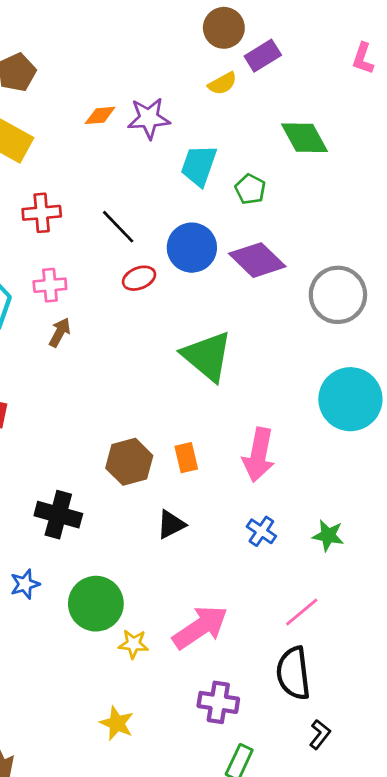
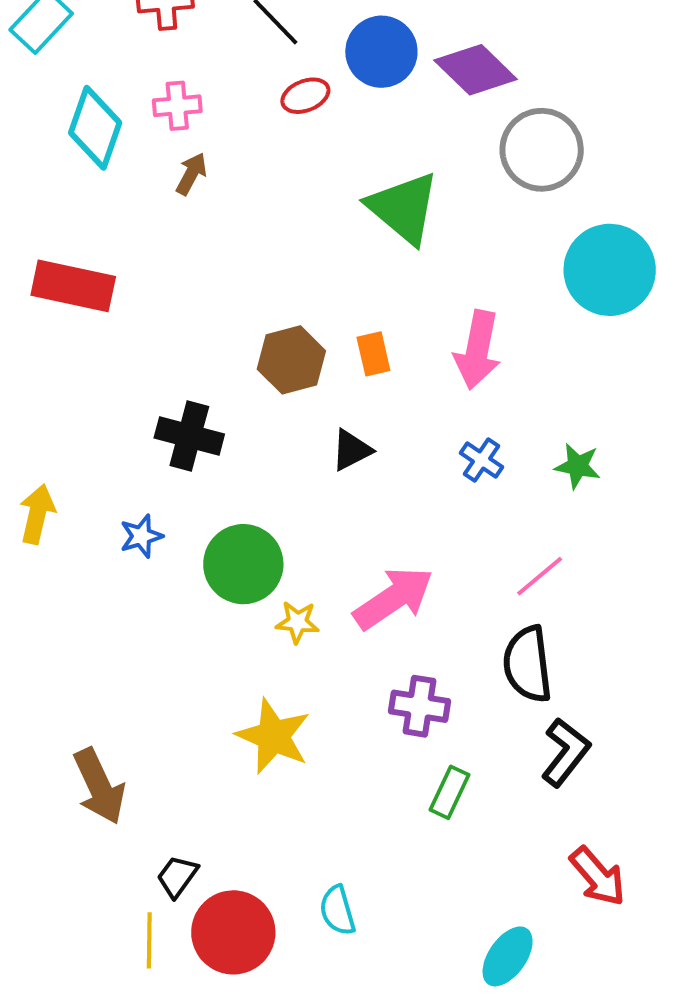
gray circle: (338, 295) -> (542, 150), moved
yellow star: (117, 723) -> (273, 736), size x1.5
black L-shape: (320, 734) -> (566, 752), size x1.6

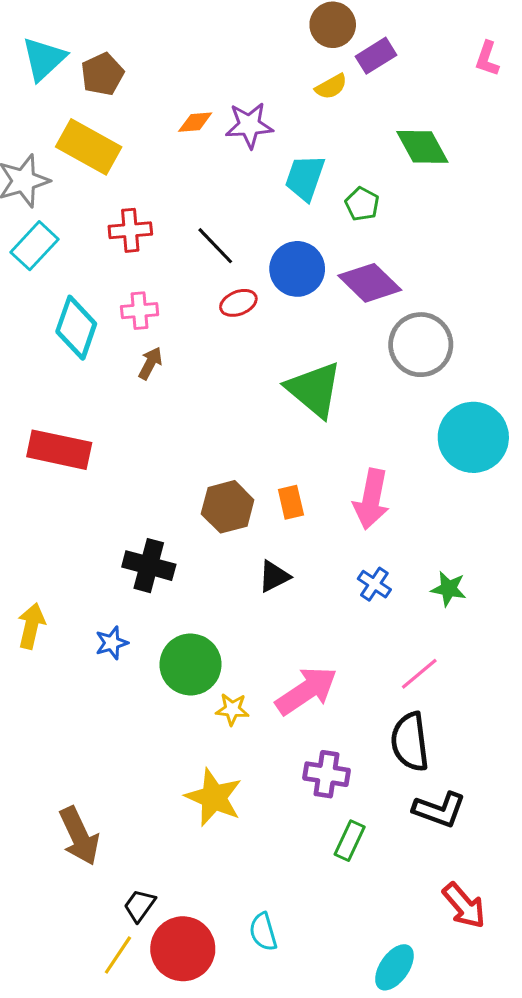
black L-shape: (566, 752) -> (439, 810), turned 72
yellow line: (149, 940) -> (118, 955), turned 33

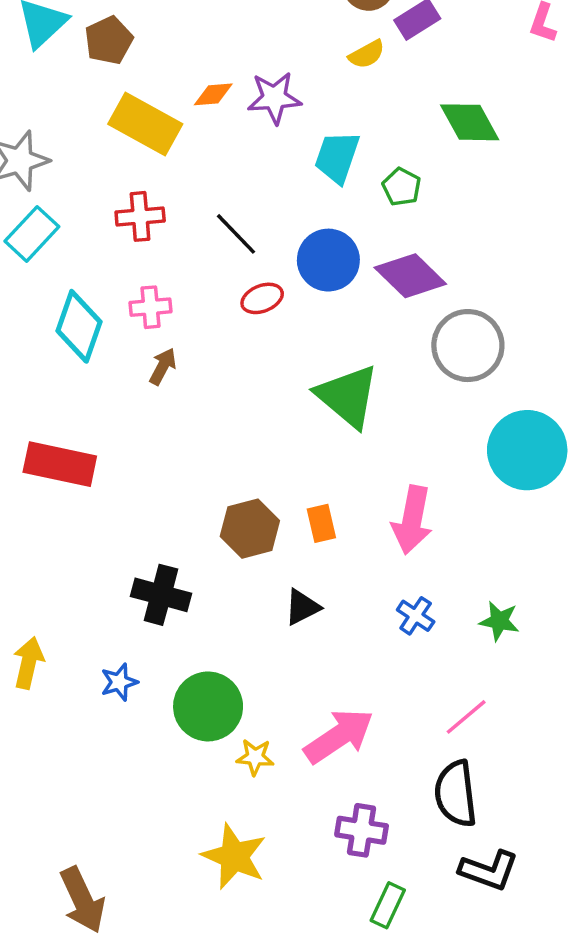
yellow rectangle: (89, 147) -> (145, 124), moved

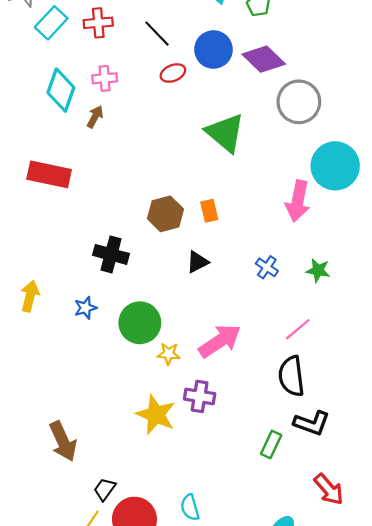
cyan rectangle: (32, 234) -> (51, 23), moved
brown arrow: (163, 366) -> (95, 117), moved
pink arrow: (412, 520) -> (298, 201), moved
purple cross: (362, 830) -> (200, 396), moved
green rectangle: (388, 905) -> (271, 444), moved

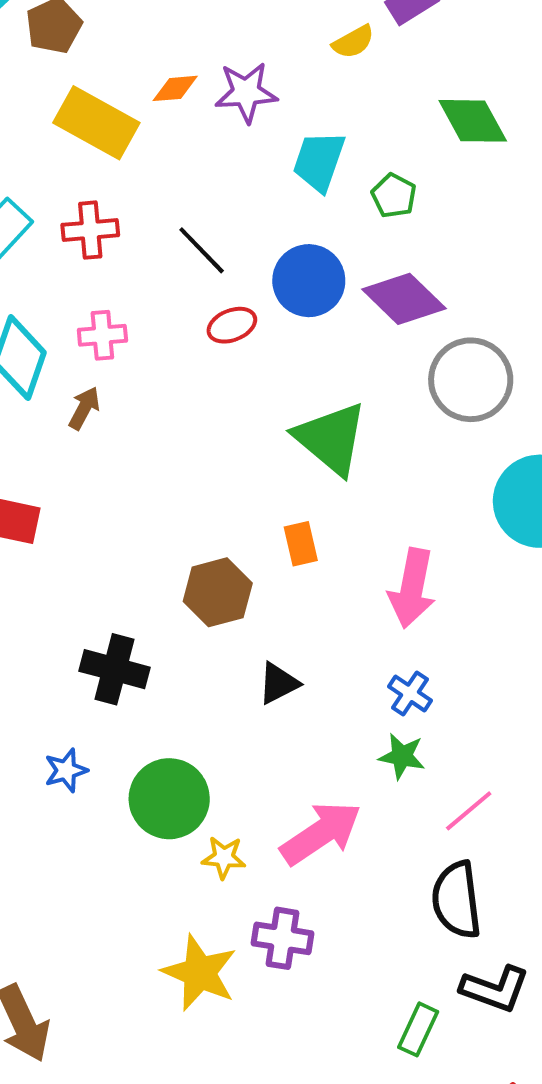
pink arrow: (298, 201) -> (412, 588), moved
orange rectangle: (209, 211) -> (301, 544), moved
green star: (318, 270) -> (402, 756), moved

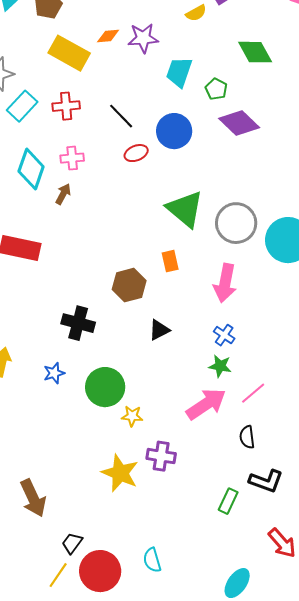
purple diamond: (404, 299) -> (239, 123), moved
gray circle: (471, 380) -> (236, 223), moved
pink arrow: (321, 833) -> (206, 404), moved
black semicircle: (457, 900) -> (247, 437), size x0.6

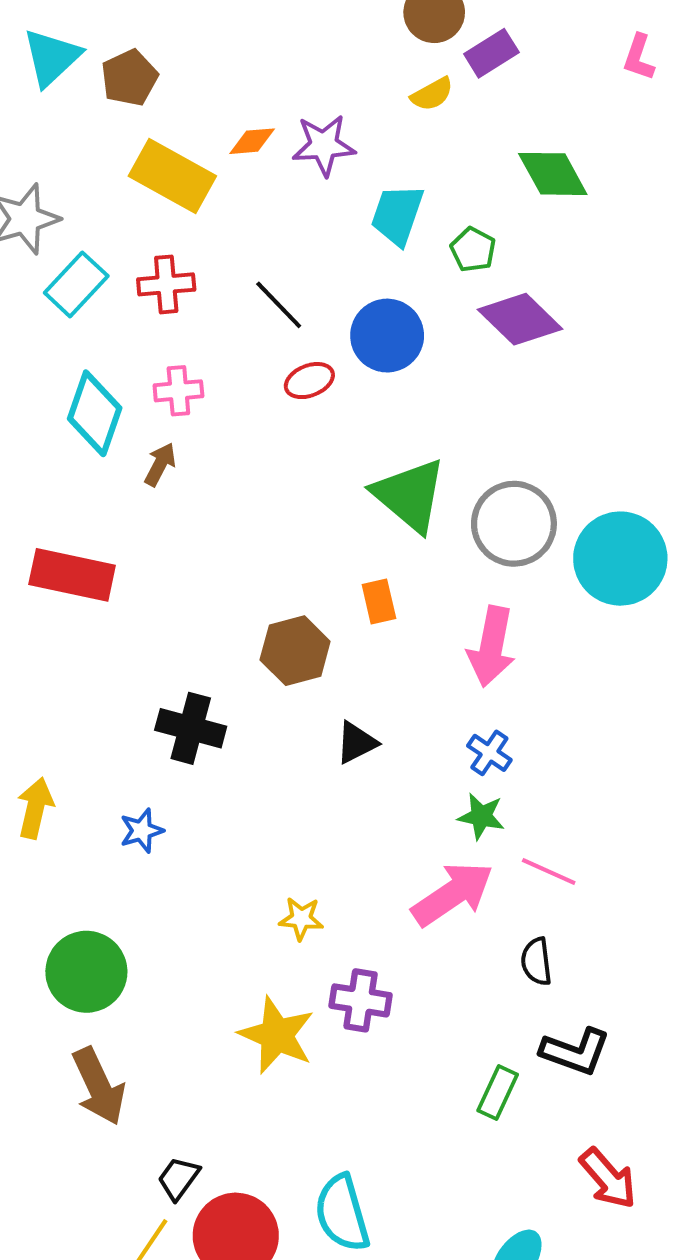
green circle: (105, 387) -> (86, 972), moved
pink line: (253, 393) -> (549, 872), turned 64
cyan semicircle: (152, 560) -> (342, 1213), size x1.5

